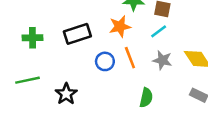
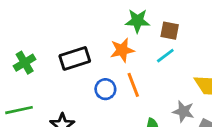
green cross: (32, 38) -> (25, 63), turned -30
gray star: (162, 60) -> (183, 111), moved

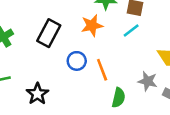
black rectangle: (75, 58) -> (49, 33), turned -44
orange line: (133, 85) -> (102, 70), moved

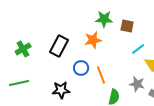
cyan line: (131, 31) -> (138, 49), moved
black star: (37, 94) -> (61, 90), moved, turned 30

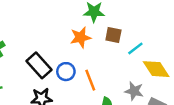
brown square: (127, 26) -> (113, 35), moved
black rectangle: (59, 46) -> (39, 65), moved, turned -70

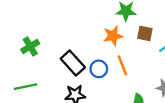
orange line: (90, 80) -> (122, 65), moved

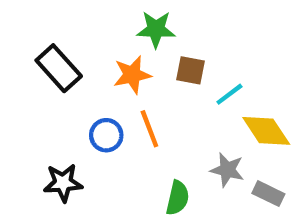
black rectangle: (73, 63) -> (59, 68), moved

